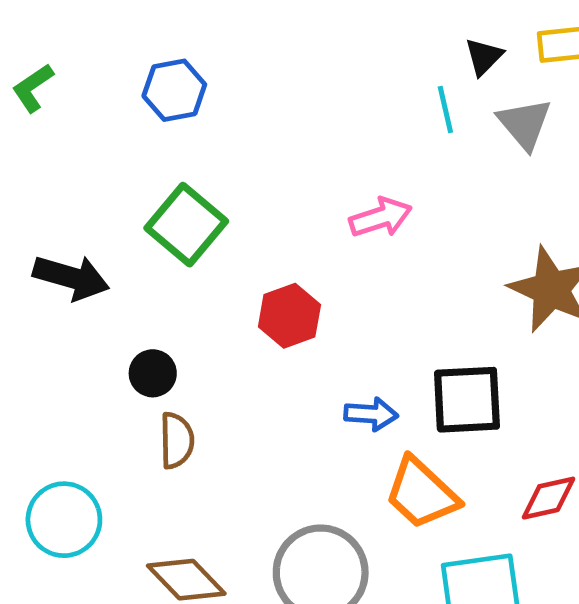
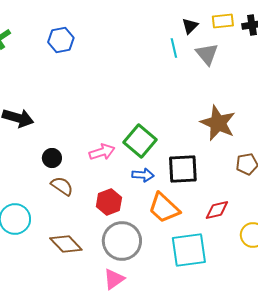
pink arrow: (381, 217) -> (102, 152), moved
green square: (186, 225) -> (140, 141), moved
red hexagon: (289, 316) -> (109, 202), moved
brown semicircle: (177, 440) -> (62, 186), turned -55

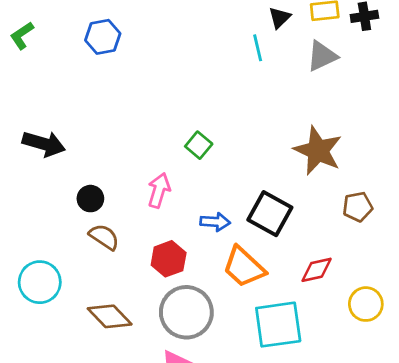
gray triangle: (207, 54) -> (322, 56), moved, turned 45
green square: (140, 141) -> (199, 145), moved, size x0.6
pink arrow: (102, 152) -> (159, 190), turned -55
black square: (183, 169) -> (270, 214), turned 32

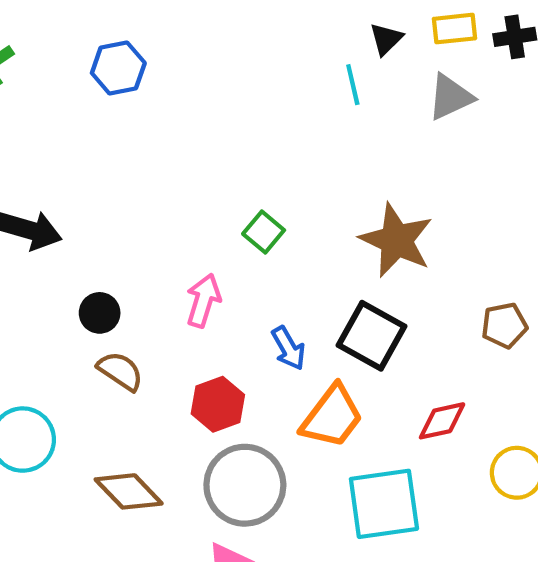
brown star: (318, 151) -> (396, 240), moved
blue arrow: (215, 222) -> (288, 348), turned 56
orange trapezoid: (244, 267) -> (332, 417), turned -96

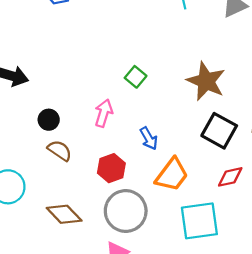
black square: (371, 336) -> (219, 131), moved

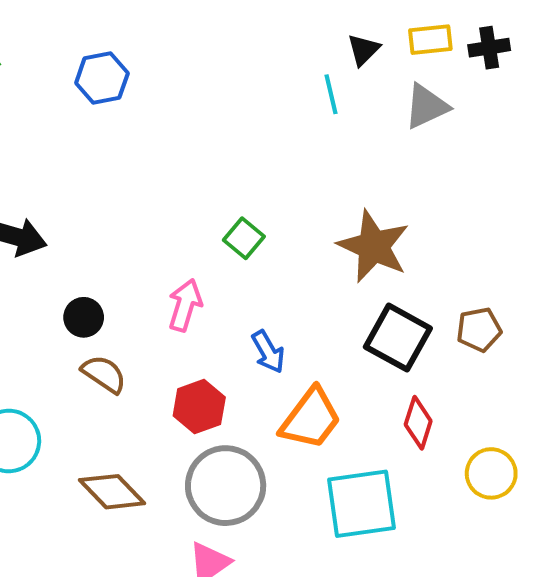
red diamond: (230, 177) -> (418, 423), turned -60

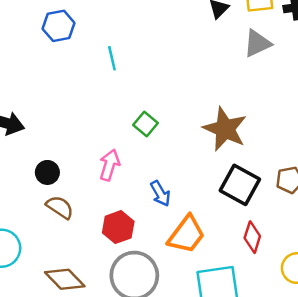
cyan line: (331, 94) -> (112, 58), moved

